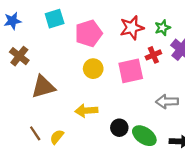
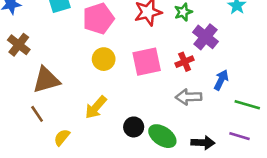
red cross: (153, 55) -> (185, 62), moved
yellow arrow: (86, 111) -> (96, 107), turned -45
brown line: (35, 133) -> (37, 114), moved

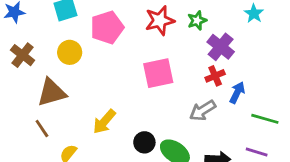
yellow circle: (104, 59) -> (70, 52), moved
red cross: (185, 62) -> (215, 76), moved
gray arrow: (188, 97) -> (203, 110), turned -30

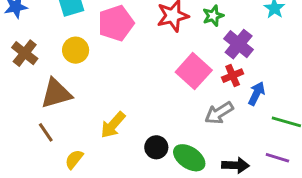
pink square: (158, 73) -> (194, 71), moved, turned -36

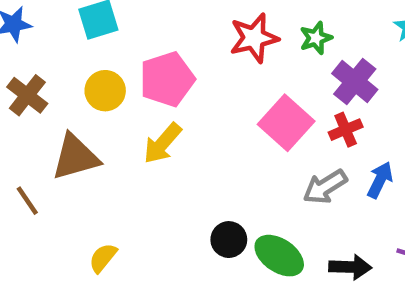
pink pentagon: (116, 23) -> (167, 79), moved
blue arrow: (256, 93) -> (380, 180), moved
yellow arrow: (113, 125) -> (162, 143), moved
brown line: (46, 132) -> (27, 201), moved

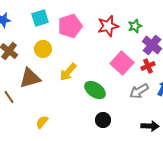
pink pentagon: (167, 79) -> (70, 26), moved
black circle: (229, 240) -> (103, 120), moved
green ellipse: (279, 256) -> (95, 90), moved

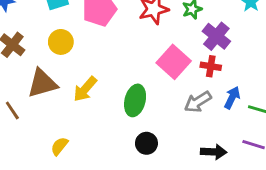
red cross: (148, 66) -> (211, 66), turned 32
yellow arrow: (68, 72) -> (85, 89), moved
green ellipse: (95, 90) -> (135, 100), turned 70

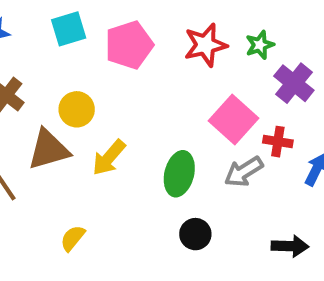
yellow circle: (61, 42) -> (77, 109), moved
red cross: (211, 66) -> (278, 142), moved
gray arrow: (198, 102) -> (244, 172), moved

